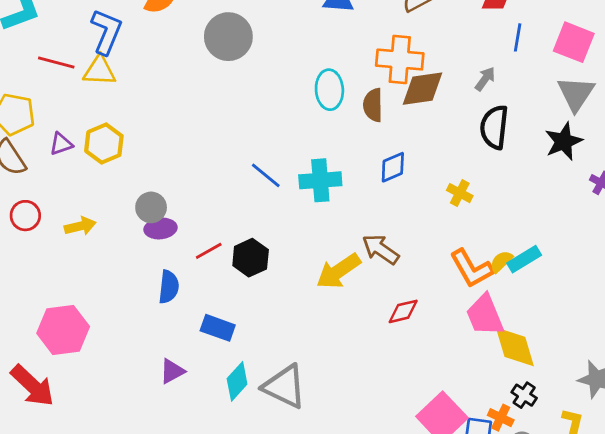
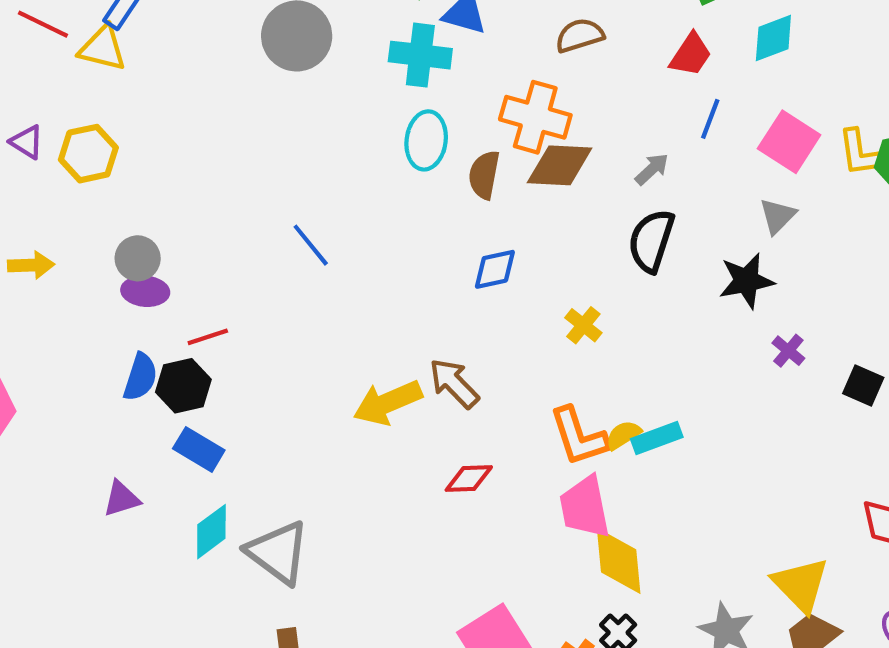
gray triangle: (576, 94) -> (778, 216), size x0.7
purple triangle: (61, 144) -> (27, 142), turned 40
cyan cross: (320, 180) -> (420, 55), moved
black hexagon: (251, 258) -> (183, 386), moved

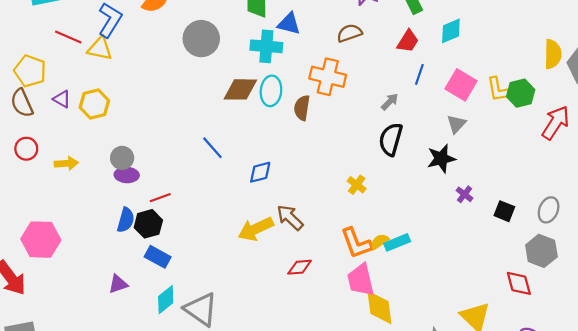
brown diamond: (560, 165) -> (240, 89), moved
blue diamond: (495, 269) -> (260, 172), moved

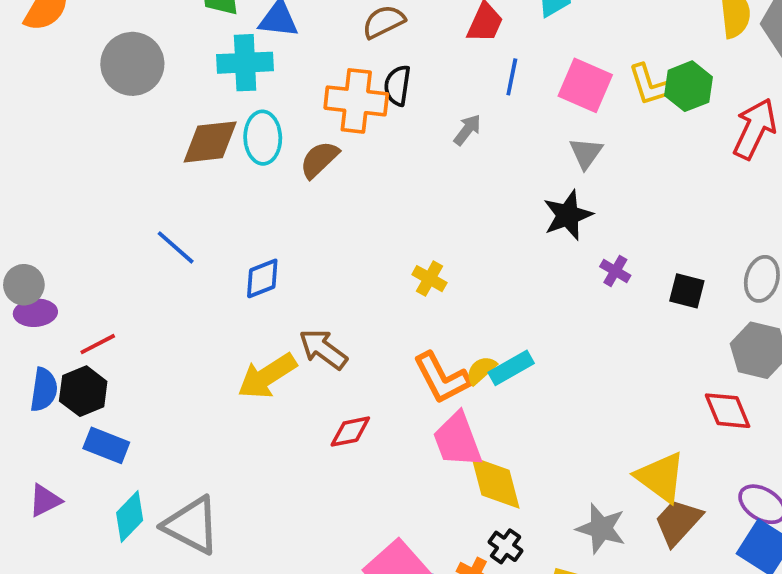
brown semicircle: (302, 108) -> (319, 160), turned 45
black semicircle: (391, 139) -> (397, 85), moved, size x0.7

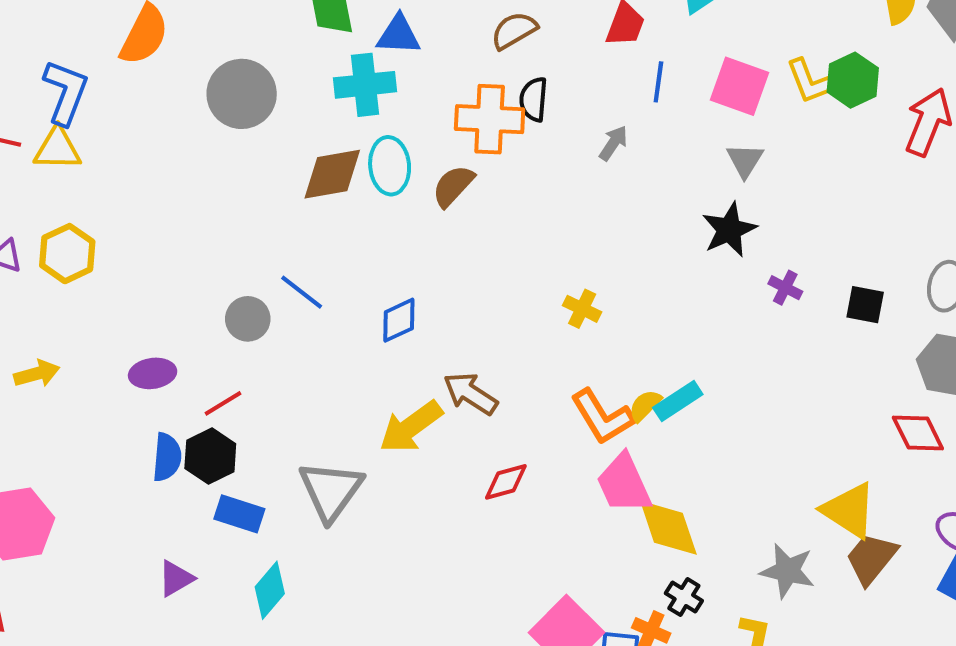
gray circle: (24, 285) -> (248, 319), moved
gray triangle: (192, 525) -> (331, 491), moved, turned 42

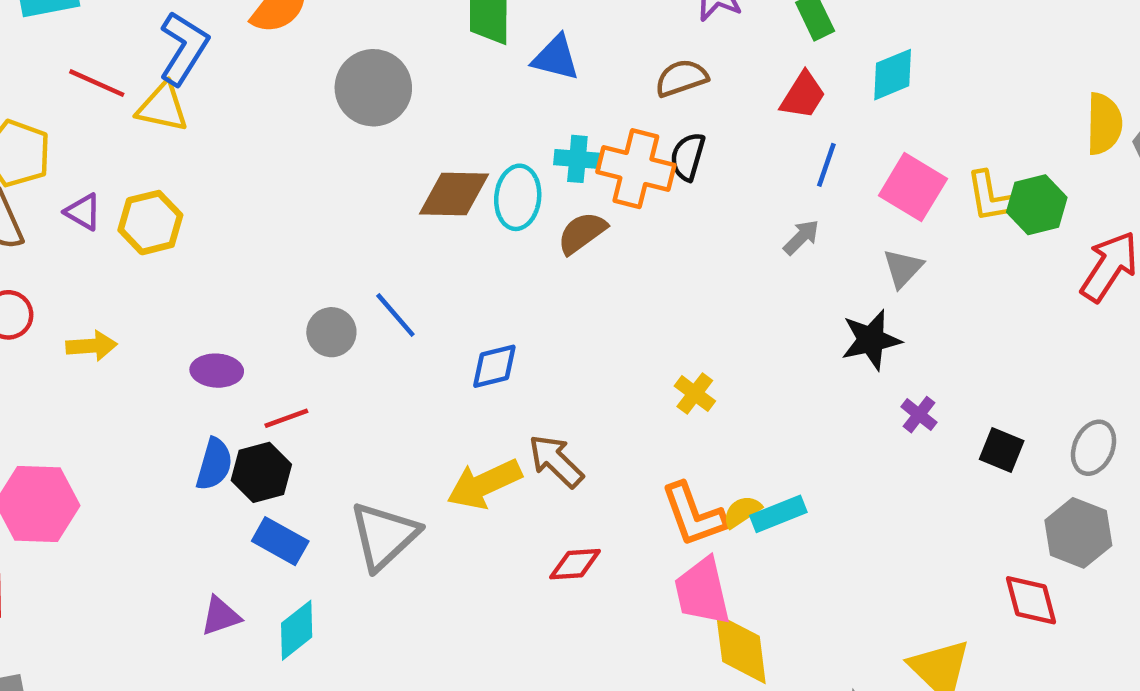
cyan cross: (365, 85) -> (577, 159), moved, size x0.7
gray arrow: (613, 143) -> (801, 237), moved
purple triangle: (176, 579) -> (220, 616), moved

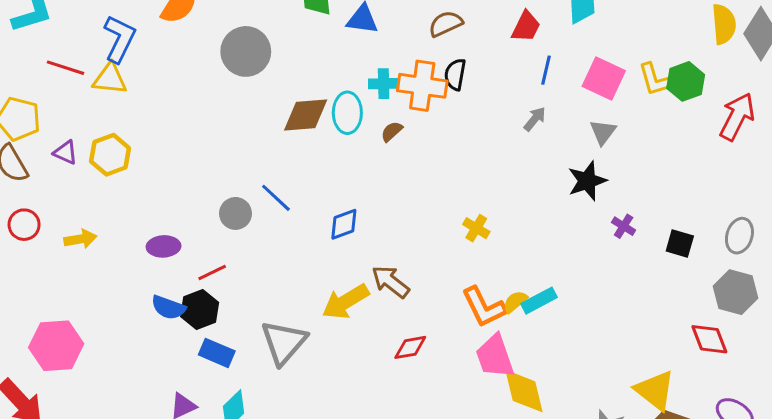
brown semicircle: (582, 233) -> (392, 131), size x0.7
blue semicircle: (214, 464) -> (168, 307), turned 100

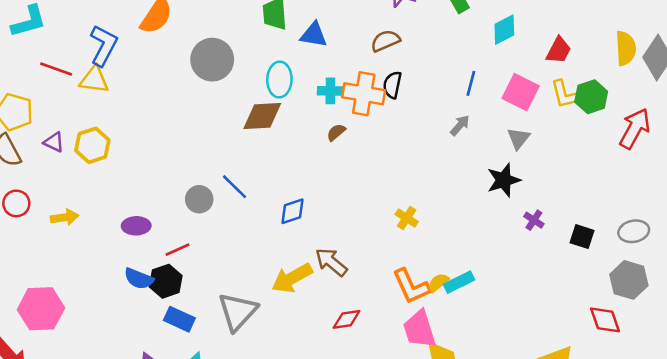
red trapezoid: (526, 27) -> (559, 50), moved
cyan ellipse: (347, 113) -> (279, 80), moved
gray ellipse: (739, 236) -> (634, 231), turned 60

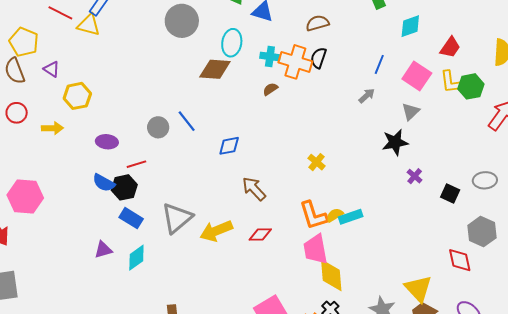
yellow hexagon: (92, 145) -> (77, 96), moved
gray ellipse: (634, 231) -> (485, 180), moved
yellow arrow: (292, 278) -> (216, 231), moved

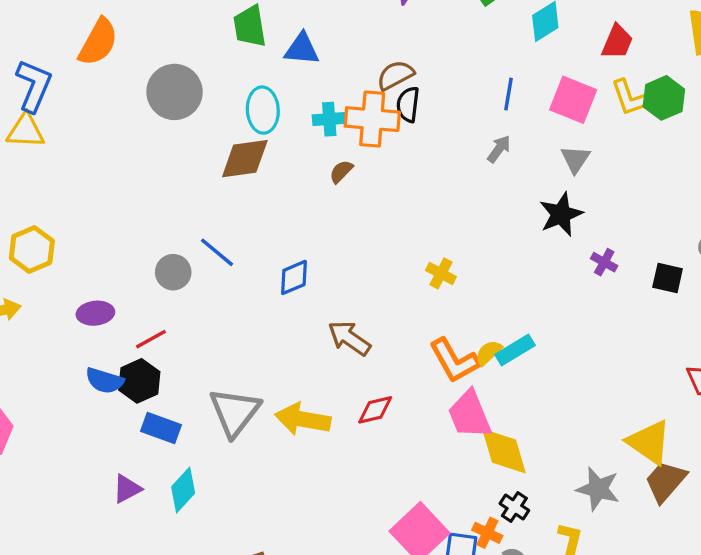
brown semicircle: (317, 23) -> (395, 75), moved
yellow arrow: (216, 231) -> (303, 419), turned 44

